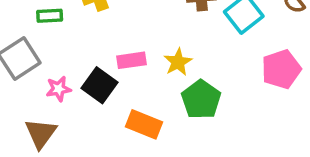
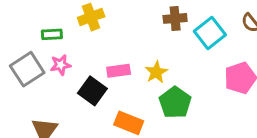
pink star: (59, 89) -> (61, 65), moved

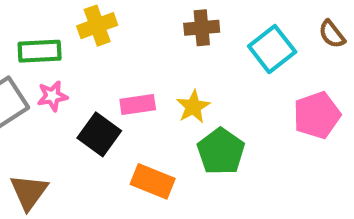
brown cross: (175, 18) -> (202, 28), moved
green rectangle: (52, 34) -> (40, 51), size x1.4

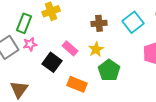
brown cross: (202, 28) -> (99, 23), moved
green rectangle: (40, 51) -> (24, 23), turned -66
pink rectangle: (138, 105) -> (70, 48), turned 49

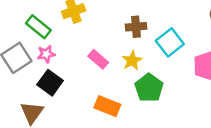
cyan square: (133, 22) -> (170, 42), moved
green rectangle: (24, 23) -> (38, 27), turned -72
black square: (52, 62) -> (50, 83), moved

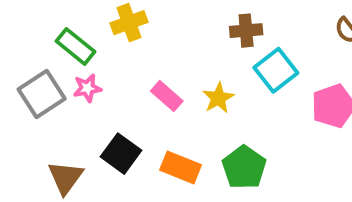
brown cross: (136, 27) -> (246, 31), moved
black square: (50, 83) -> (121, 154), moved
green pentagon: (149, 88) -> (244, 167), moved

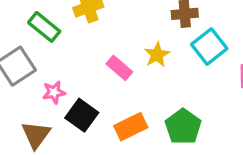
pink star: (87, 88) -> (54, 92), moved
yellow star: (218, 98) -> (157, 55), moved
orange rectangle: (181, 167) -> (131, 127), turned -48

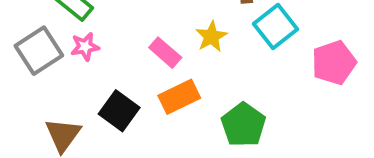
pink star: (54, 92) -> (85, 47), moved
orange rectangle: (131, 127) -> (179, 97), moved

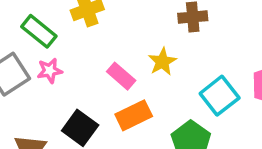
cyan square: (276, 27) -> (220, 96), moved

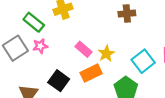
yellow star: (162, 62) -> (106, 54), moved

